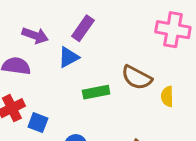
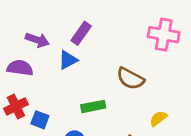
green rectangle: (96, 92) -> (93, 106), moved
yellow semicircle: (167, 96) -> (158, 118), moved, turned 54

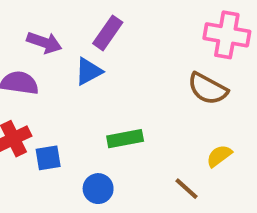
brown semicircle: (130, 79) -> (208, 89), moved
blue square: (40, 120) -> (48, 158), turned -30

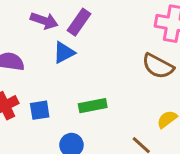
purple arrow: (44, 43) -> (44, 21), moved
blue square: (48, 158) -> (40, 110), moved

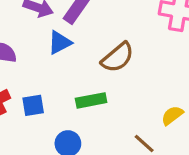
brown semicircle: (158, 66) -> (118, 57), moved, turned -68

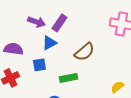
blue square: (33, 105) -> (39, 65), moved

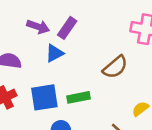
brown semicircle: (84, 52) -> (115, 67), moved
blue square: (39, 65) -> (44, 97), moved, size x1.6

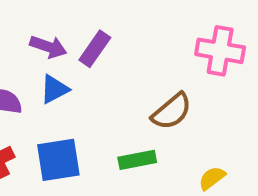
blue triangle: (55, 53) -> (54, 89), moved
green rectangle: (79, 97) -> (137, 160), moved

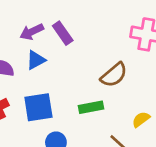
purple arrow: (48, 47) -> (32, 32), turned 135
purple rectangle: (95, 49) -> (63, 33), turned -70

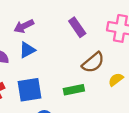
purple rectangle: (63, 33) -> (77, 27), moved
yellow semicircle: (141, 119) -> (116, 80), moved

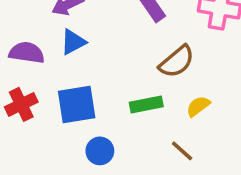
yellow semicircle: (116, 80) -> (198, 106), moved

